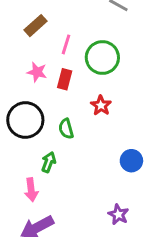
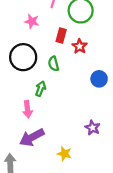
red rectangle: (65, 79) -> (61, 35), moved
blue circle: (131, 161) -> (99, 79), moved

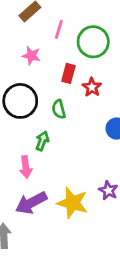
yellow star: (64, 154) -> (73, 203), moved, size x1.6

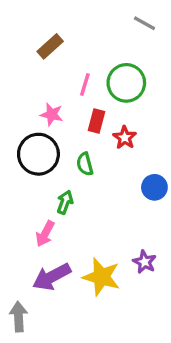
pink line: (59, 29) -> (85, 85), moved
pink star: (31, 56) -> (52, 114), moved
pink arrow: (26, 167) -> (45, 234), turned 35

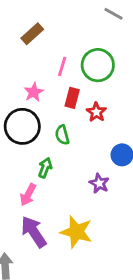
pink star: (52, 114) -> (34, 92), turned 30
purple star: (145, 262) -> (99, 183), moved
purple arrow: (52, 277) -> (34, 232), turned 84

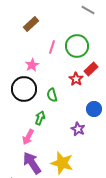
red rectangle: (72, 98) -> (91, 69), moved, turned 32

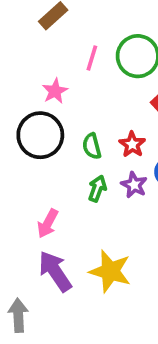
red star: (76, 79) -> (132, 144), moved
green arrow: (40, 118) -> (97, 189), moved
purple star: (78, 129) -> (134, 185), moved

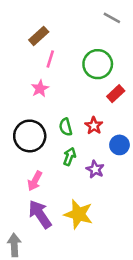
pink line: (92, 58) -> (50, 59), moved
black circle: (40, 135) -> (30, 136), moved
purple star: (134, 185) -> (95, 169), moved

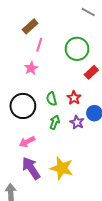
purple star: (95, 169) -> (77, 122), moved
pink arrow: (35, 181) -> (27, 142), turned 35

